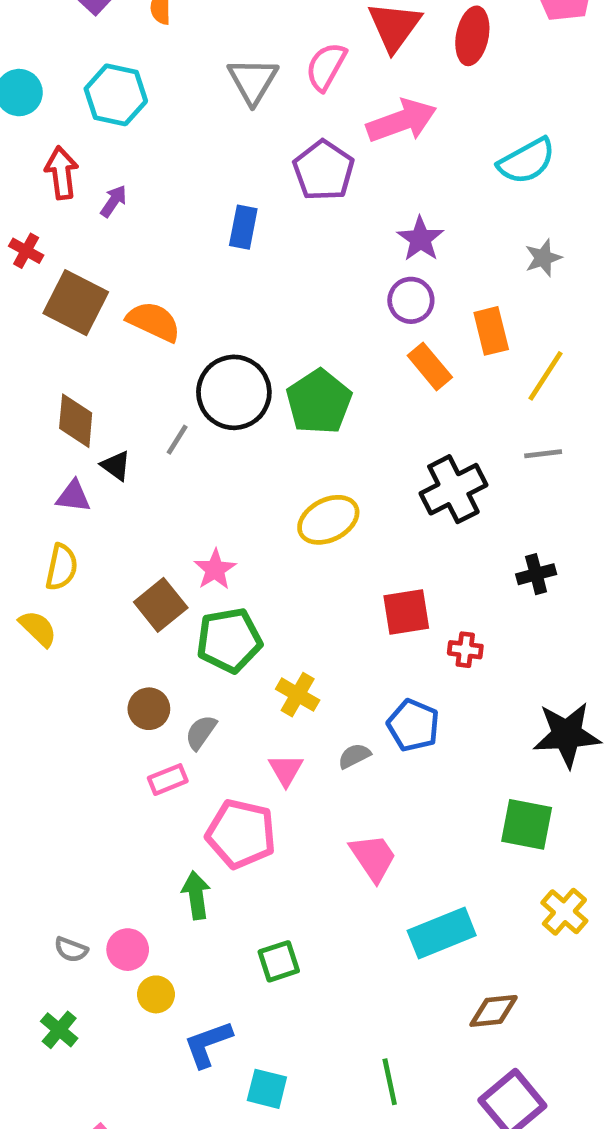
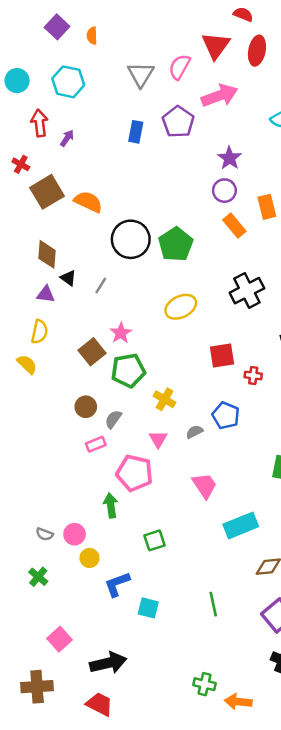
blue rectangle: (243, 227) -> (136, 132), moved
brown square: (76, 303) -> (47, 192), turned 32
gray line: (177, 440) -> (101, 286), moved

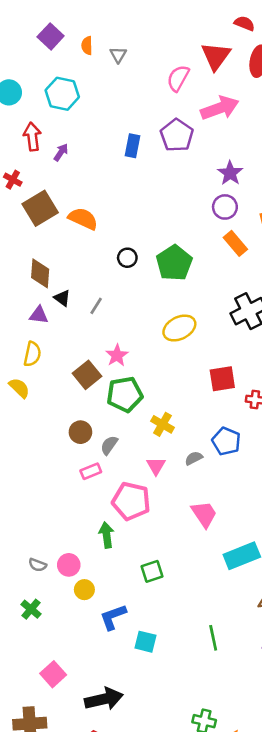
gray triangle: (141, 74) -> (118, 55), moved, size x0.6
black circle: (131, 239) -> (127, 258), size x0.5

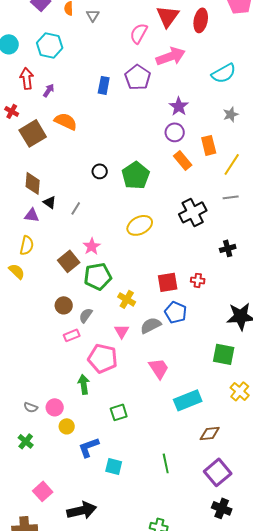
orange semicircle: (83, 219) -> (66, 121), moved
red square: (222, 379) -> (168, 282), moved
gray semicircle: (194, 458) -> (151, 325), size x1.5

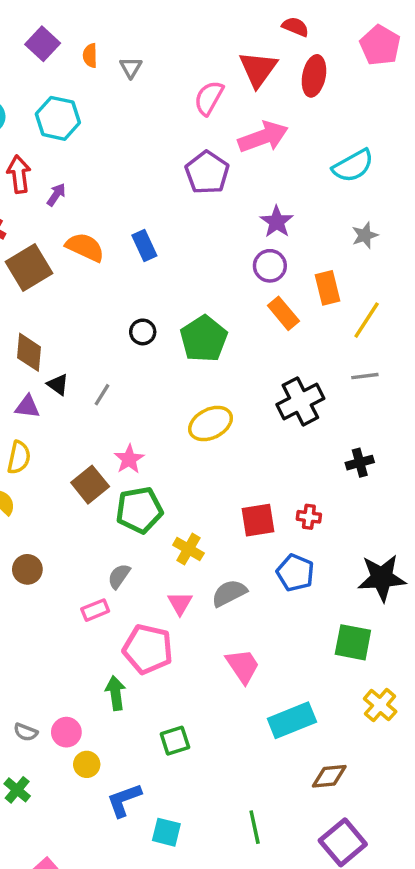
blue rectangle: (104, 85) -> (144, 245), moved, turned -36
brown circle: (64, 305) -> (27, 569), moved
blue pentagon: (176, 312) -> (295, 573), moved

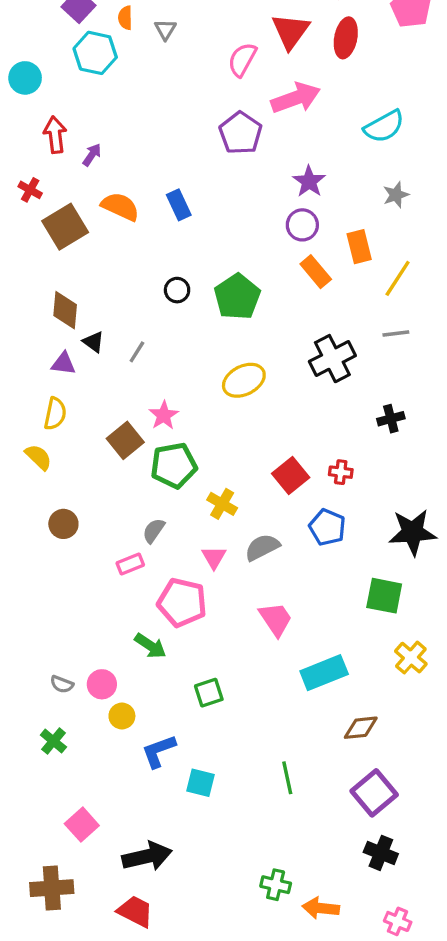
cyan hexagon: (58, 118) -> (95, 53), moved
red square: (258, 520) -> (291, 475), turned -30
green arrow: (116, 693) -> (150, 646), turned 132

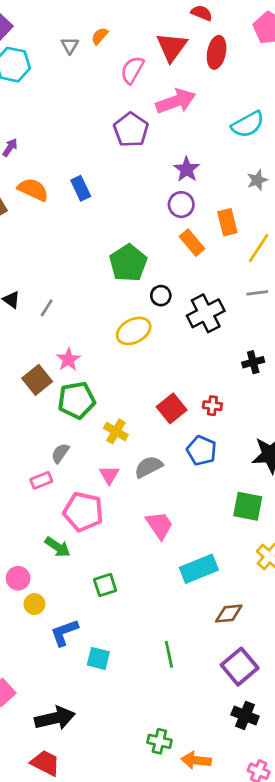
orange semicircle: (125, 18) -> (100, 36), moved, turned 42
black circle: (177, 290) -> (161, 296), moved

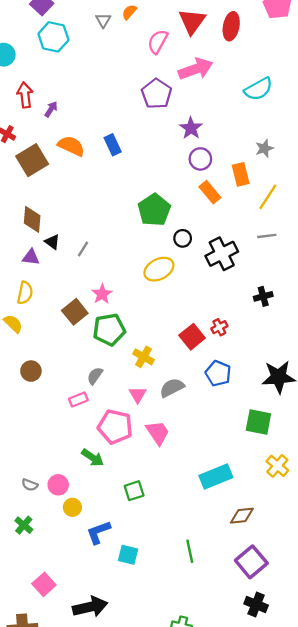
purple star: (187, 169) -> (191, 128), moved
gray star: (257, 180) -> (264, 148), moved
red cross: (212, 406) -> (219, 327), moved, turned -35
pink trapezoid: (159, 525) -> (158, 433), moved

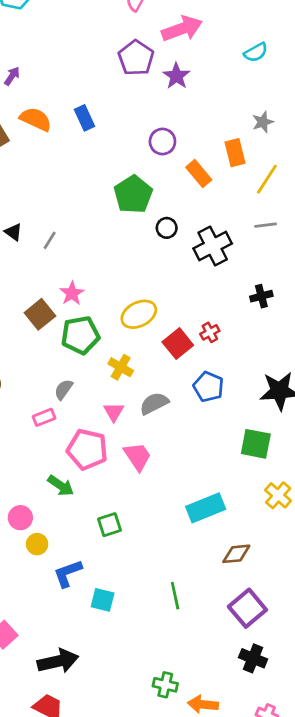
cyan semicircle: (258, 89) -> (256, 52), size x0.7
purple star: (191, 128) -> (176, 76), moved
purple circle: (200, 159) -> (162, 142), moved
yellow ellipse: (159, 269) -> (139, 314), moved

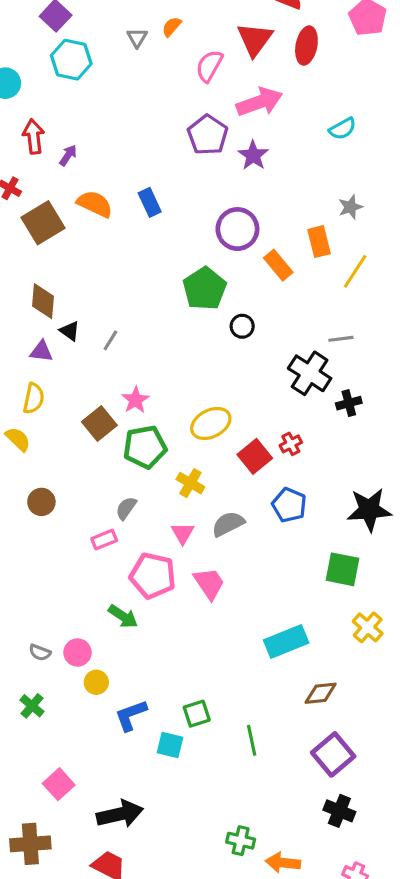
purple circle: (162, 142) -> (237, 229), size x1.4
gray line: (266, 225) -> (341, 339), moved
black cross: (213, 246) -> (310, 373), moved, turned -30
green square: (110, 525) -> (197, 714), moved

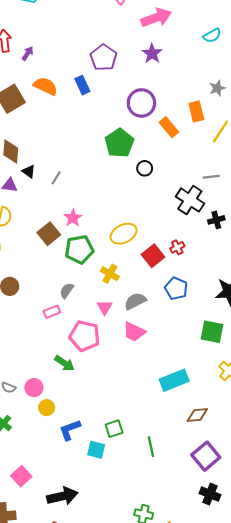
purple pentagon: (208, 135) -> (104, 58), moved
pink trapezoid: (209, 583) -> (134, 332), moved, turned 150

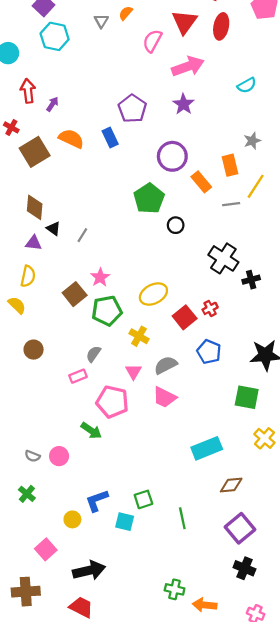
gray line: (211, 177) -> (231, 204), moved
yellow circle: (47, 408) -> (72, 519), moved

